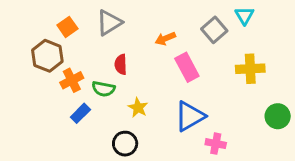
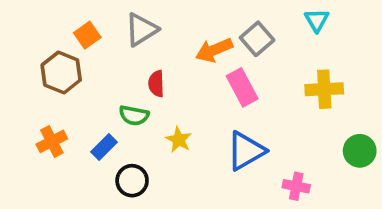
gray square: (214, 30) -> (257, 39), moved
orange arrow: (165, 39) -> (214, 50), size x1.4
orange cross: (72, 80) -> (52, 141), moved
black circle: (125, 144) -> (132, 181), moved
pink cross: (216, 144) -> (296, 186), moved

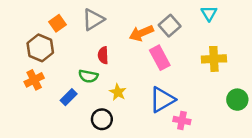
orange cross: (52, 141) -> (34, 80), moved
black circle: (132, 181) -> (102, 119), moved
pink cross: (296, 186) -> (182, 121), moved

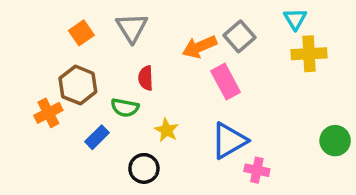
gray triangle: (93, 20) -> (132, 28), turned -30
brown hexagon: (40, 48) -> (78, 85), moved
yellow cross: (214, 59) -> (309, 54), moved

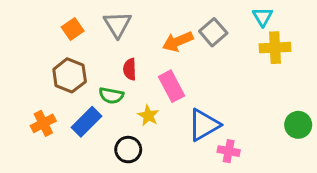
pink rectangle: (226, 82) -> (171, 86), moved
orange cross: (48, 113) -> (43, 123), moved
blue rectangle: (97, 137) -> (87, 122), size x1.4

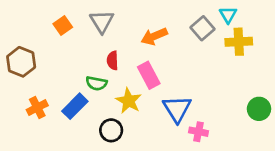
gray square: (213, 32) -> (203, 28), moved
brown hexagon: (70, 75) -> (21, 62), moved
yellow star: (148, 116) -> (129, 101), size x1.4
blue triangle: (204, 125) -> (177, 109), turned -32

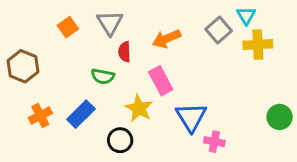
red semicircle: (113, 60) -> (124, 52), moved
green semicircle: (96, 83) -> (103, 76), moved

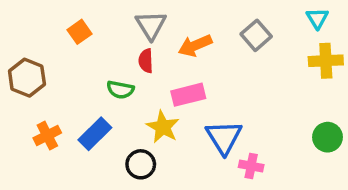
cyan triangle: (246, 16) -> (317, 18), moved
gray triangle: (110, 23) -> (151, 25), moved
yellow cross: (258, 45) -> (326, 61), moved
pink rectangle: (161, 81) -> (188, 95), turned -76

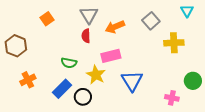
yellow cross: (326, 61) -> (174, 43), moved
green semicircle: (120, 90) -> (69, 63), moved
blue rectangle: (95, 134) -> (62, 89), moved
pink cross: (251, 166) -> (172, 98), moved

